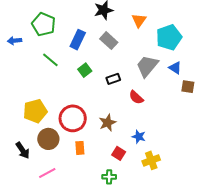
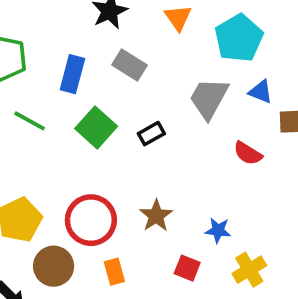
green square: (85, 70) -> (96, 127), size x1.5
red semicircle: (136, 97) -> (248, 153), moved

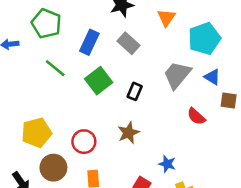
black rectangle: (151, 134) -> (135, 91), turned -48
brown star: (156, 216) -> (128, 133), moved
red circle: (91, 220) -> (84, 142), size x0.7

